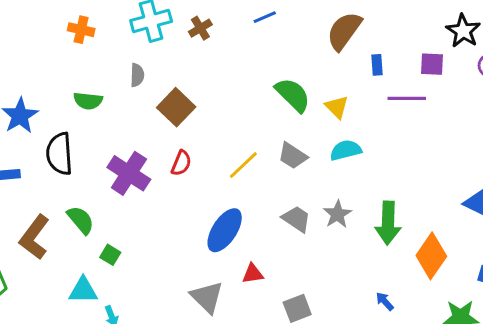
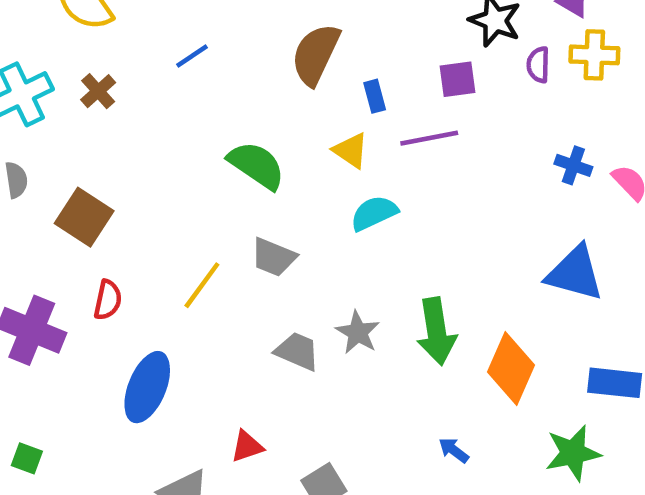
yellow triangle: (337, 107) -> (351, 150), moved
cyan semicircle: (346, 150) -> (374, 213), moved
blue ellipse: (225, 230) -> (147, 387), moved

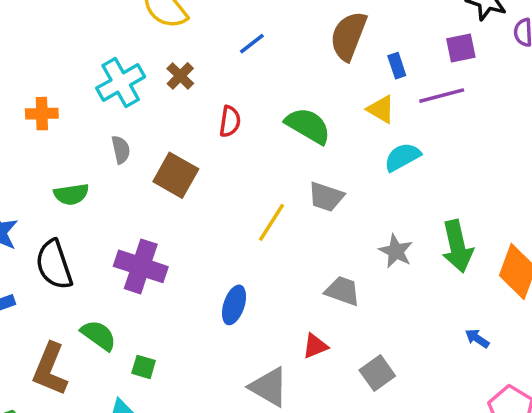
red semicircle: (108, 300) -> (230, 121), moved
gray trapezoid: (297, 351) -> (342, 291), moved
blue ellipse: (147, 387) -> (234, 305), size x0.7

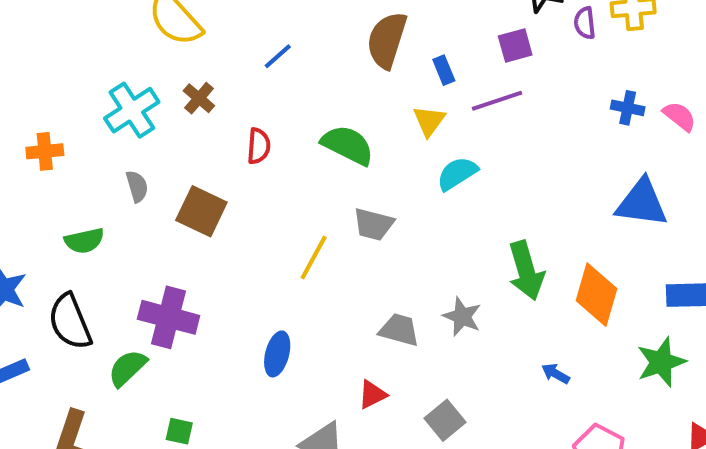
yellow triangle: (381, 109) -> (429, 121), turned 40
gray star: (396, 251) -> (462, 317), moved
green semicircle: (99, 335) -> (127, 368), moved, turned -75

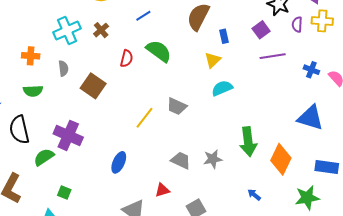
purple square: (515, 45) -> (261, 30), turned -30
purple line: (497, 101) -> (273, 56), moved
green semicircle: (348, 145) -> (159, 51), moved
orange cross: (45, 151) -> (31, 56), moved
gray star: (462, 317) -> (213, 159), turned 30

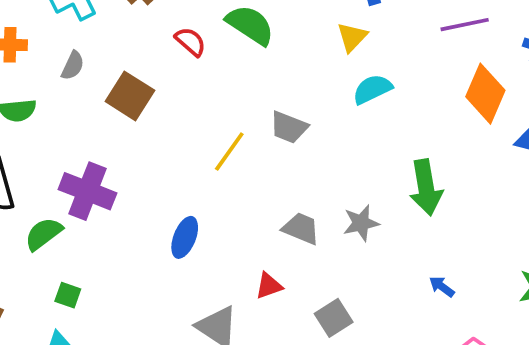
red semicircle: (127, 58) -> (190, 42), turned -60
gray semicircle: (63, 68) -> (73, 66), turned 35
orange diamond: (281, 159) -> (485, 94), moved
green square: (64, 192) -> (68, 295), moved

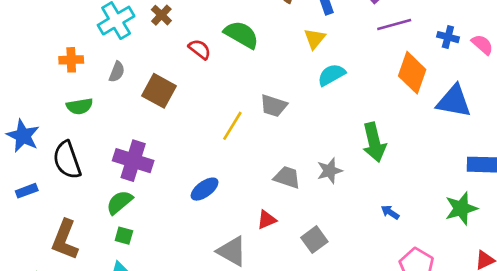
green semicircle: (44, 234) -> (119, 202), moved
blue ellipse: (185, 237) -> (205, 189), turned 36

